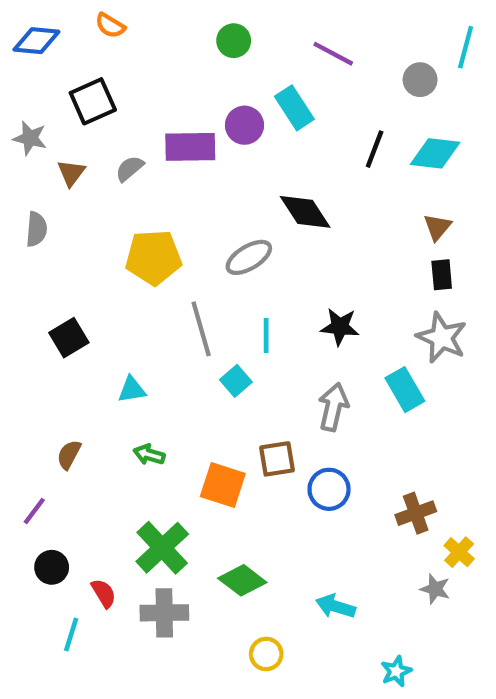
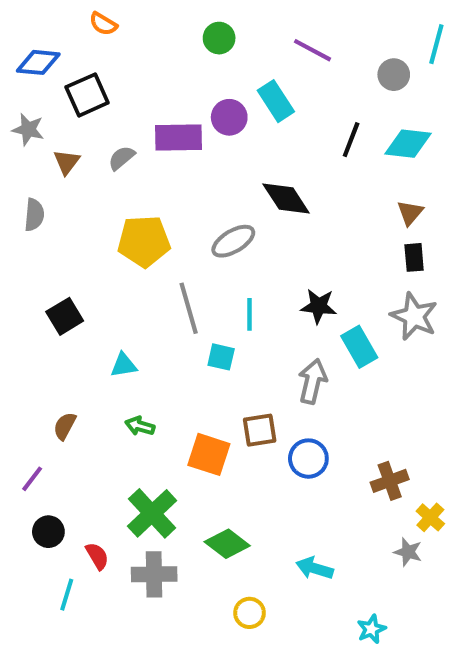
blue diamond: (36, 41) -> (38, 62), moved
cyan square: (236, 381) -> (221, 357), turned -36
cyan rectangle: (405, 390) -> (359, 347), moved

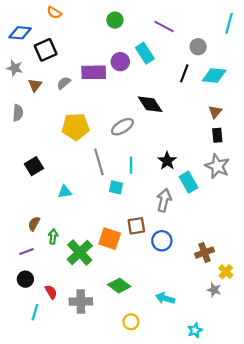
gray circle: (394, 75) -> (198, 47), moved
black star: (319, 306) -> (167, 161), turned 30
green arrow: (140, 426) -> (53, 237), moved, turned 80
purple line: (32, 479) -> (26, 251), moved, turned 32
green cross: (152, 513) -> (80, 252), moved

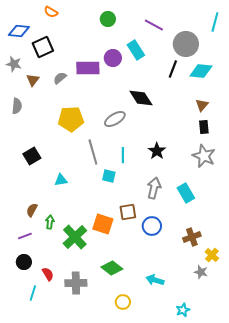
gray circle: (198, 47) -> (186, 44), size x1.6
cyan rectangle: (189, 182) -> (186, 193), moved

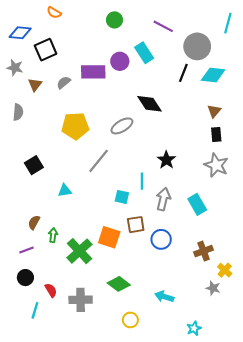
gray line: (93, 152) -> (99, 161), turned 55
cyan line: (123, 155) -> (142, 181), moved
cyan square: (109, 176) -> (122, 197), moved

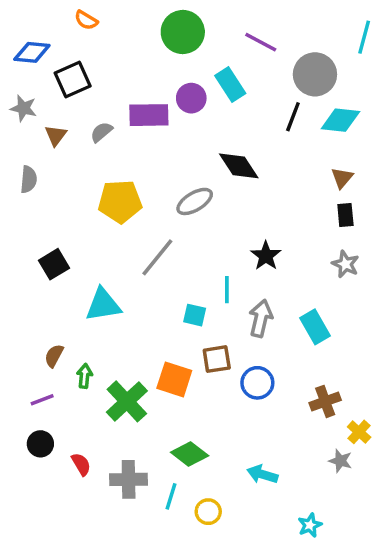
green circle: (114, 20) -> (183, 32), size x1.6
gray star: (216, 165) -> (345, 264), size x0.7
cyan triangle: (65, 191) -> (103, 305), size x1.6
cyan line: (35, 310) -> (171, 496), moved

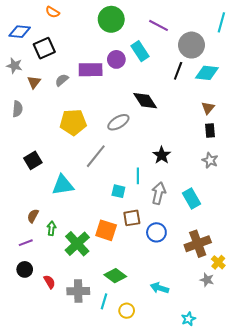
brown cross: (325, 401) -> (198, 244), size x1.4

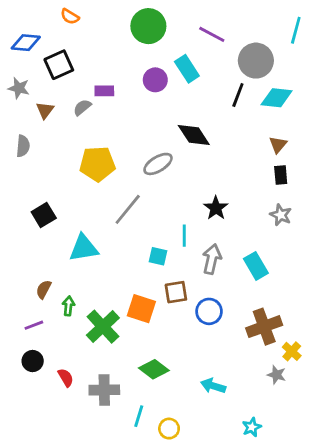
purple rectangle: (91, 70) -> (104, 91), moved, size x0.6
cyan line: (104, 301) -> (139, 416), moved
yellow circle: (127, 311) -> (169, 429), moved

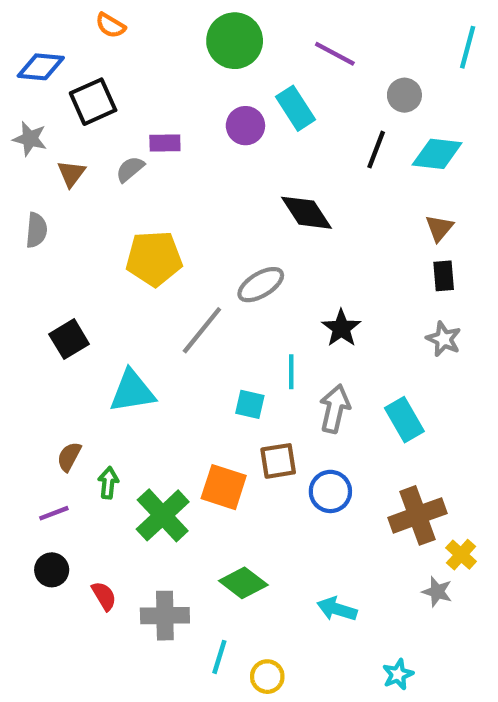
gray circle: (256, 61) -> (404, 95), size x0.6
gray ellipse: (158, 164) -> (261, 285), moved

